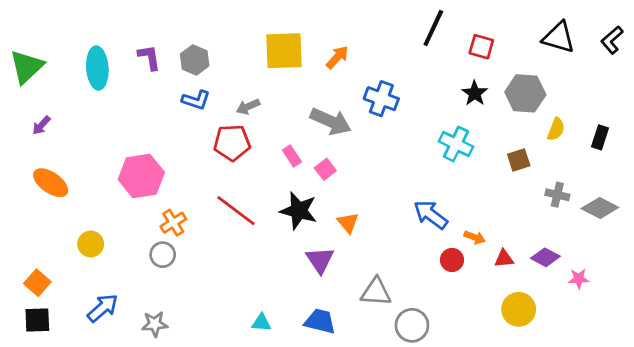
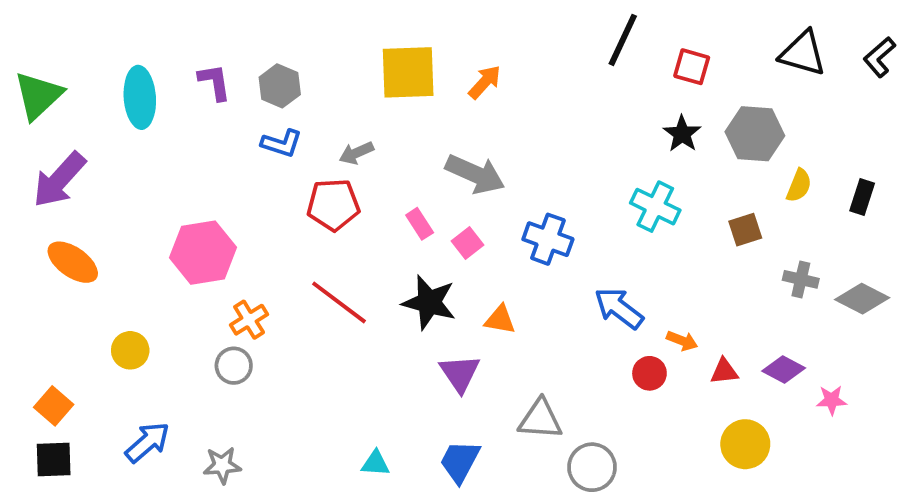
blue cross: (381, 99) -> (548, 239), moved
purple arrow: (41, 125) -> (59, 180), size x2.0
orange triangle: (348, 223) -> (500, 320), turned -40
blue trapezoid: (320, 321) -> (460, 461), turned -76

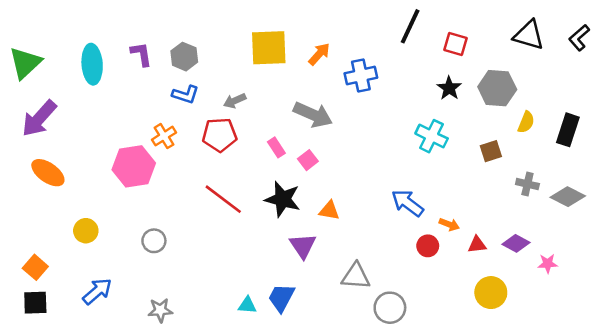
black rectangle: (862, 197) -> (568, 130), size x1.4
blue cross: (548, 239) -> (361, 76), moved, turned -32
orange cross: (249, 320) -> (164, 136), moved
blue trapezoid: (460, 461) -> (281, 298), moved
gray star: (222, 465) -> (160, 310), moved

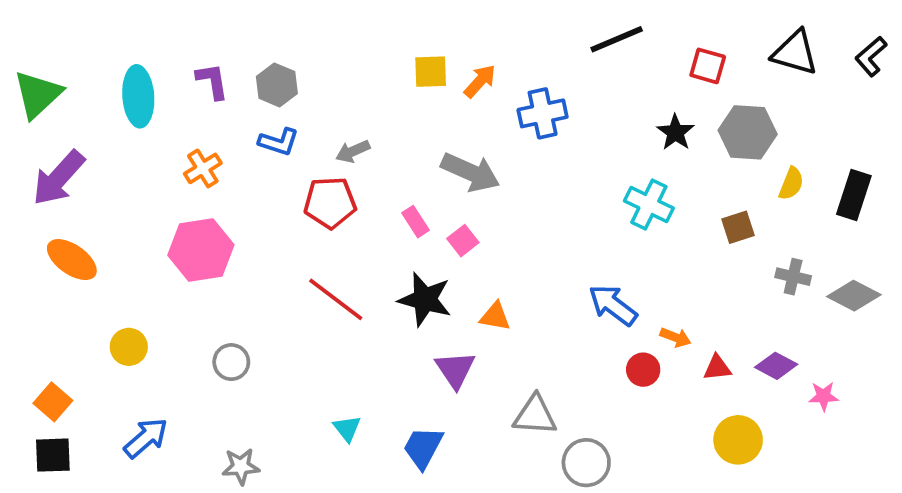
black line: (410, 26) -> (617, 39), turned 42
red square: (456, 44) -> (708, 66), moved
yellow square: (269, 48) -> (431, 72), moved, size x0.6
orange cross: (164, 136) -> (203, 168), moved
cyan triangle: (247, 305) -> (347, 428), moved, turned 48

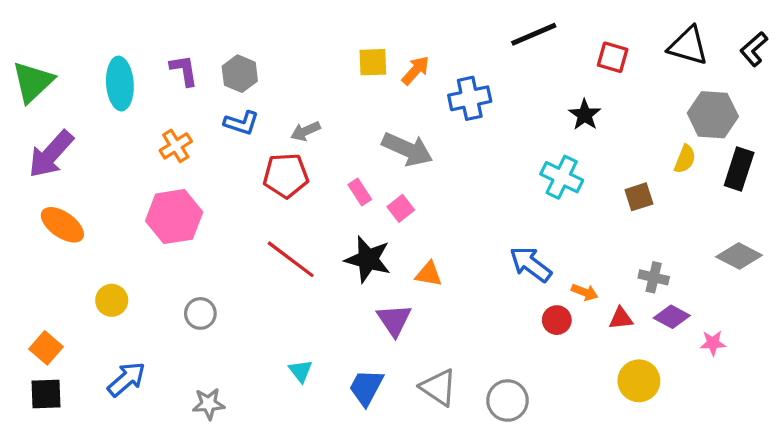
gray hexagon: (748, 132) -> (713, 115), moved
gray cross: (793, 277) -> (654, 277), moved
gray triangle: (535, 415) -> (439, 387), moved, turned 30

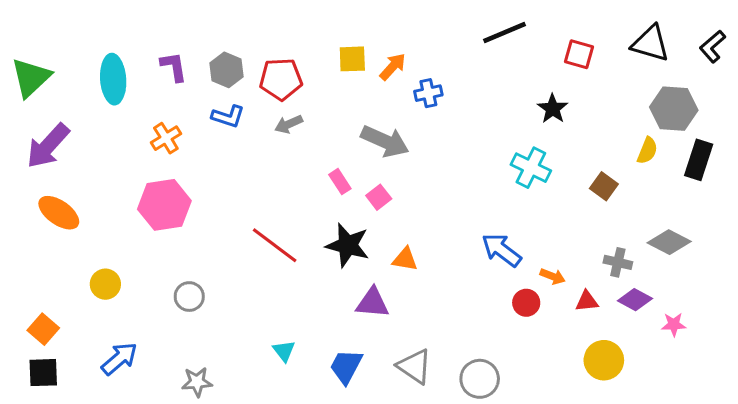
blue cross: (470, 98) -> (428, 93), moved, size x0.7
red pentagon: (286, 176) -> (281, 79), moved
brown square: (639, 197) -> (604, 186), turned -36
gray diamond: (739, 256) -> (669, 242), moved
purple triangle: (394, 320) -> (372, 303), turned -51

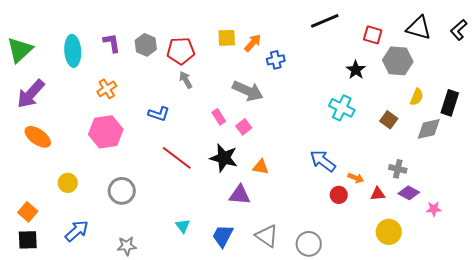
gray hexagon: (674, 109) -> (398, 61), moved
blue L-shape: (228, 116) -> (159, 114), moved
gray arrow: (289, 124) -> (186, 80), turned 84
gray diamond: (669, 242) -> (429, 129), moved, turned -40
gray circle: (189, 297) -> (122, 191), size x1.4

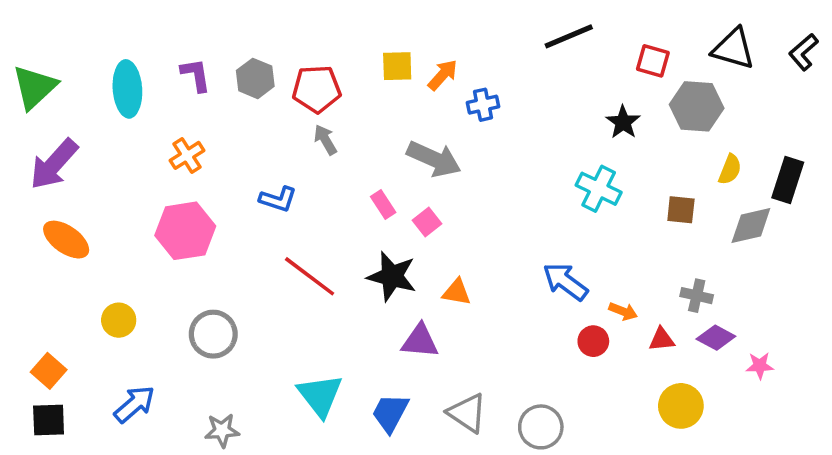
brown square: (389, 120) -> (681, 210), turned -30
cyan triangle: (183, 226) -> (320, 395), size x1.8

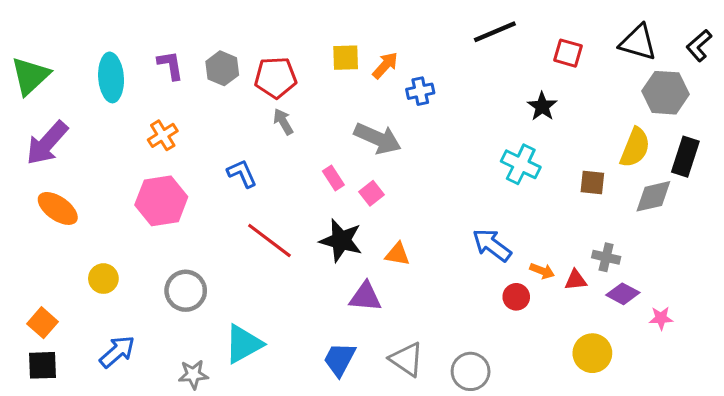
gray hexagon: (697, 106) -> (666, 93), moved
yellow semicircle: (730, 169) -> (635, 148), size x1.5
blue L-shape: (278, 199) -> (242, 173), turned -132
red triangle: (662, 339) -> (576, 280), moved
cyan triangle: (320, 395) -> (244, 344), moved, turned 39

